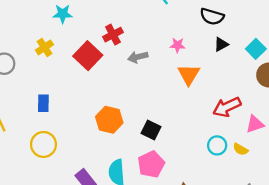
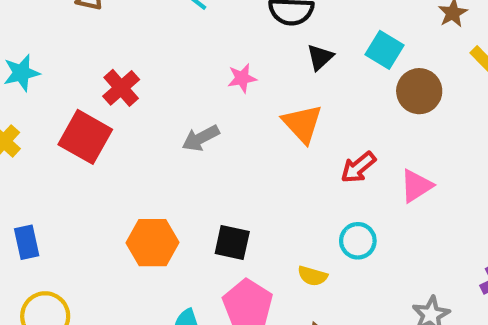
gray arrow: (138, 57) -> (201, 138), moved
orange triangle: (189, 74) -> (302, 124), moved
red arrow: (227, 107) -> (358, 167), size x0.7
yellow semicircle: (241, 149) -> (312, 276), moved

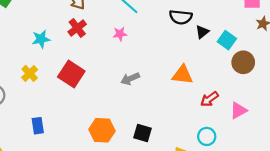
black triangle: (320, 57) -> (202, 32), moved
pink star: (242, 78) -> (120, 34), moved
red cross: (121, 88) -> (77, 28), moved
orange triangle: (302, 124) -> (182, 75), turned -45

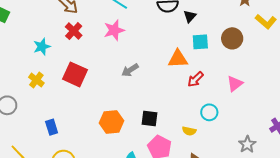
pink star: (120, 34) -> (114, 30), size x1.5
cyan square: (227, 40) -> (200, 42), moved, turned -30
red arrow: (209, 99) -> (196, 79), moved

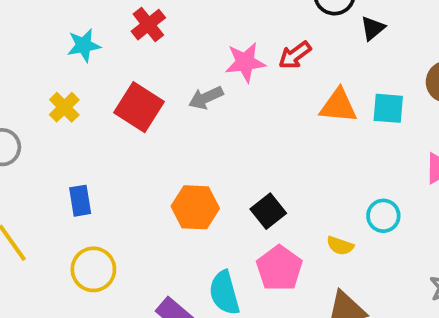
pink star: (114, 30) -> (245, 62), moved
cyan square: (200, 42) -> (388, 108), moved
gray arrow: (130, 70) -> (206, 98), moved
red arrow: (196, 79) -> (295, 55), moved
black square: (149, 119) -> (268, 211), turned 36

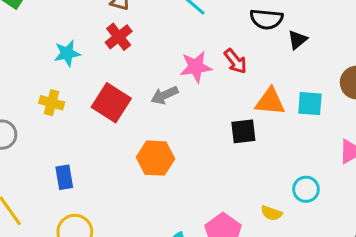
red arrow: (295, 55) -> (235, 61), turned -92
yellow cross: (64, 107) -> (52, 103), turned -30
orange hexagon: (195, 207) -> (155, 158), moved
black square: (268, 211) -> (243, 131), moved, turned 32

